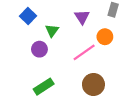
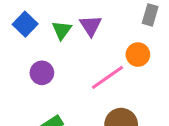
purple triangle: (82, 17) -> (91, 26), moved
green triangle: (52, 30) -> (62, 30), moved

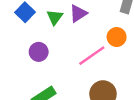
purple triangle: (91, 26) -> (78, 14), turned 30

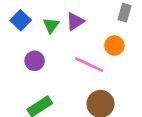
pink line: (92, 56) -> (89, 65), turned 60

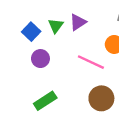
blue square: (21, 20) -> (31, 32), moved

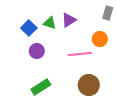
green triangle: (56, 26) -> (50, 23), turned -48
pink line: (91, 62) -> (80, 54), turned -30

